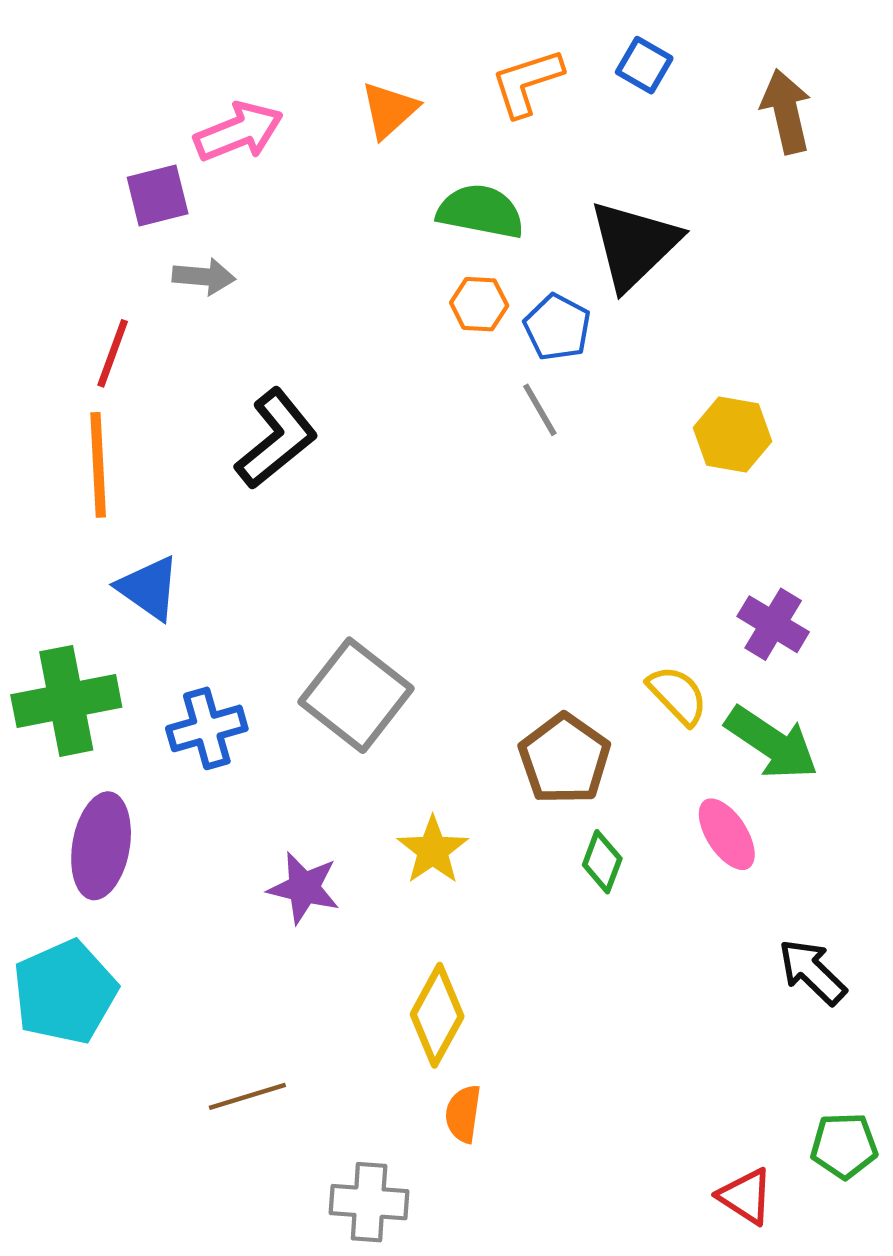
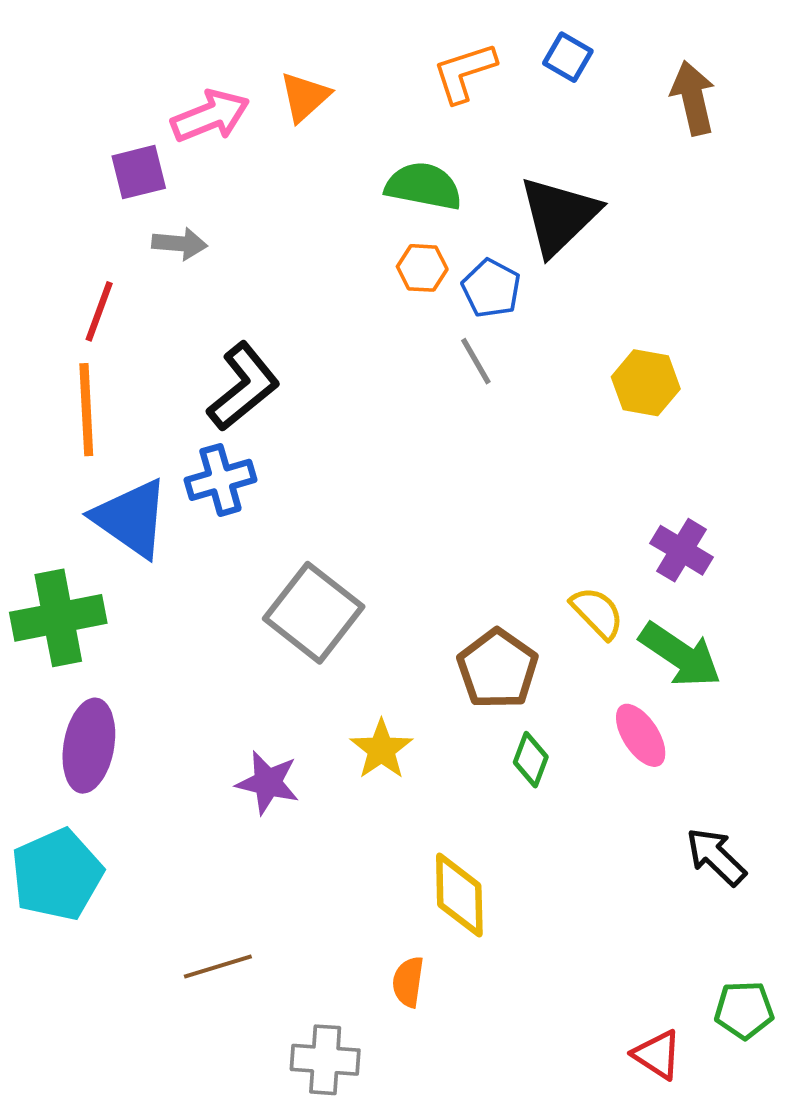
orange triangle: (389, 110) -> (305, 97), moved
blue triangle: (149, 588) -> (131, 518), size x1.4
blue cross: (207, 728) -> (220, 480), moved
yellow diamond: (437, 1015) -> (459, 895), moved, turned -30

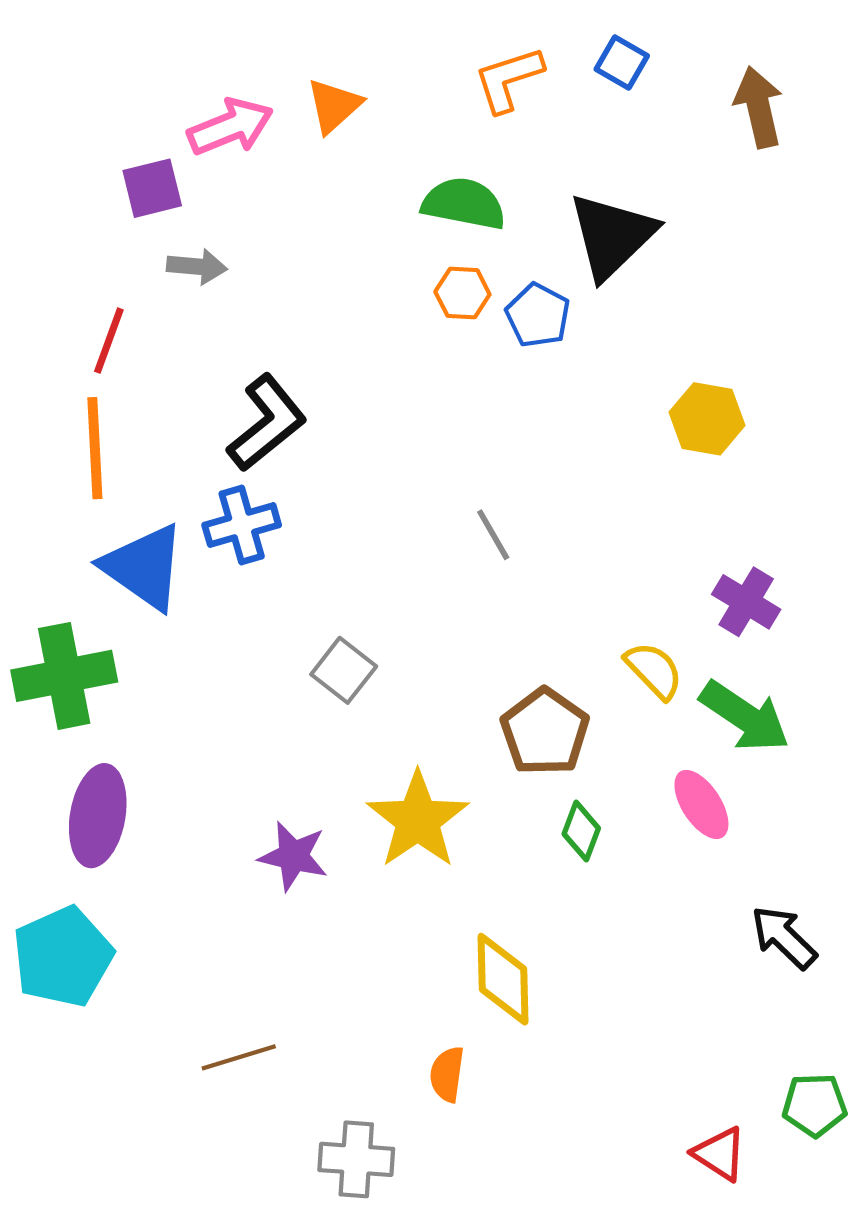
gray line: (476, 361) -> (493, 535), moved
gray square: (314, 613) -> (344, 670), size x0.6
yellow star: (381, 749) -> (418, 820), size x1.5

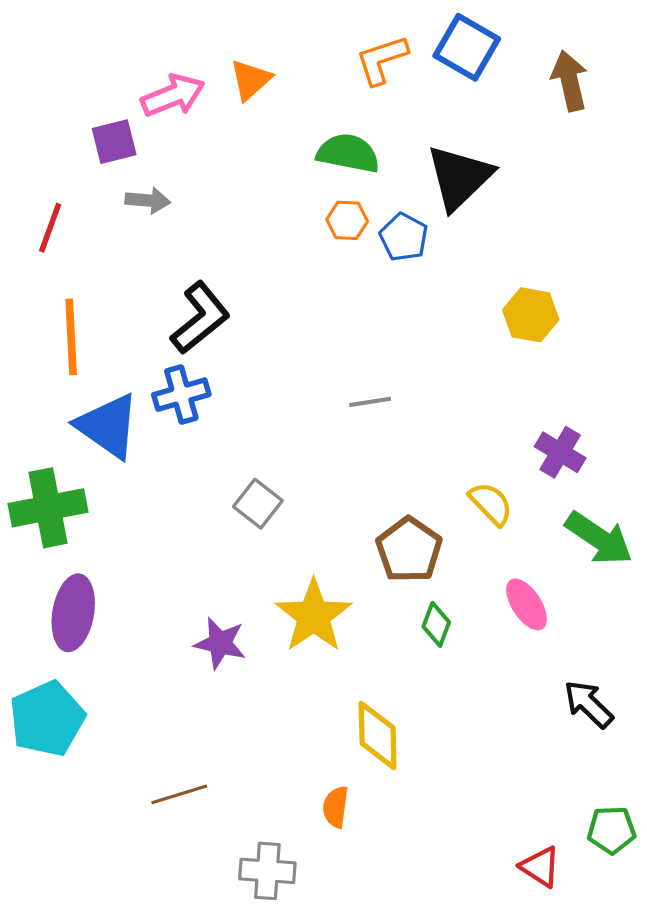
blue square: (622, 62) -> (467, 47), size x1.6
red line: (109, 341) -> (50, 228), moved
gray line: (493, 535) -> (370, 402), turned -69
green arrow: (745, 716) -> (599, 538), moved

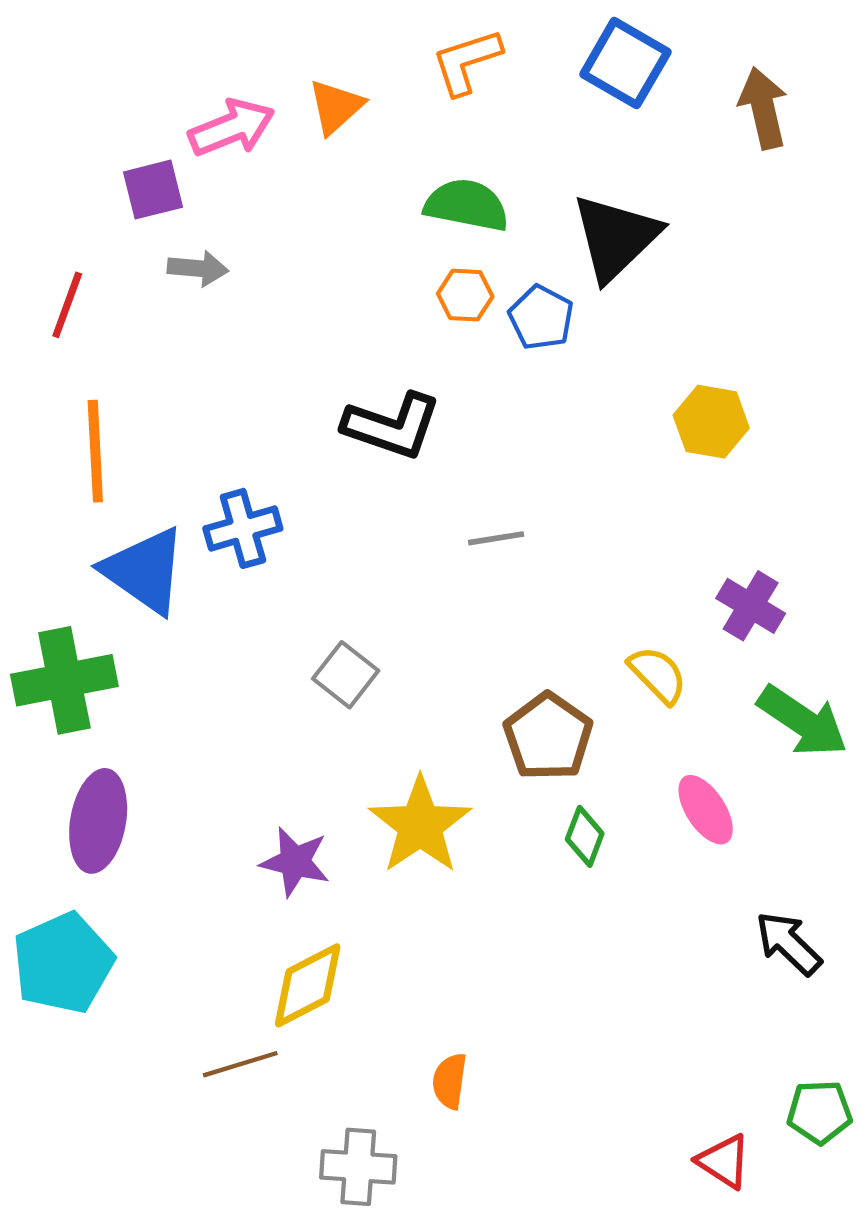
orange L-shape: (382, 60) -> (467, 62), moved
black L-shape: (200, 318) -> (392, 426), moved, turned 58
yellow diamond: (378, 736) -> (308, 985), moved, turned 64

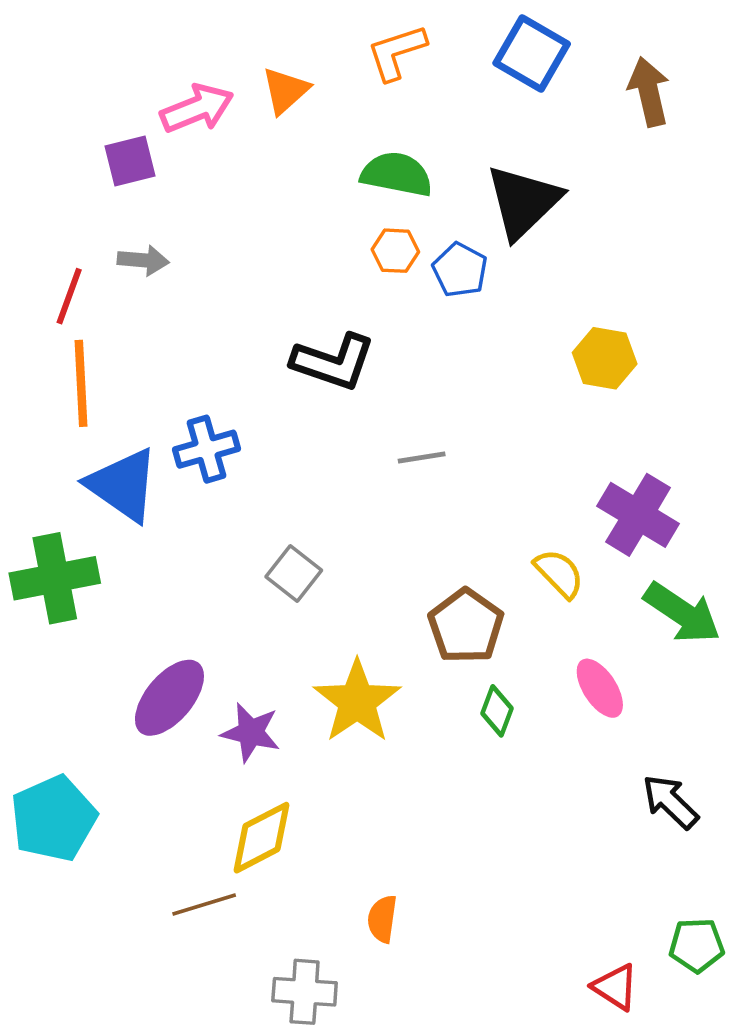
gray arrow: (198, 268) -> (143, 260), moved
red line: (67, 305) -> (69, 296), moved
purple cross: (751, 606) -> (638, 515), size x1.4
purple ellipse: (98, 821) -> (169, 698), moved, turned 30

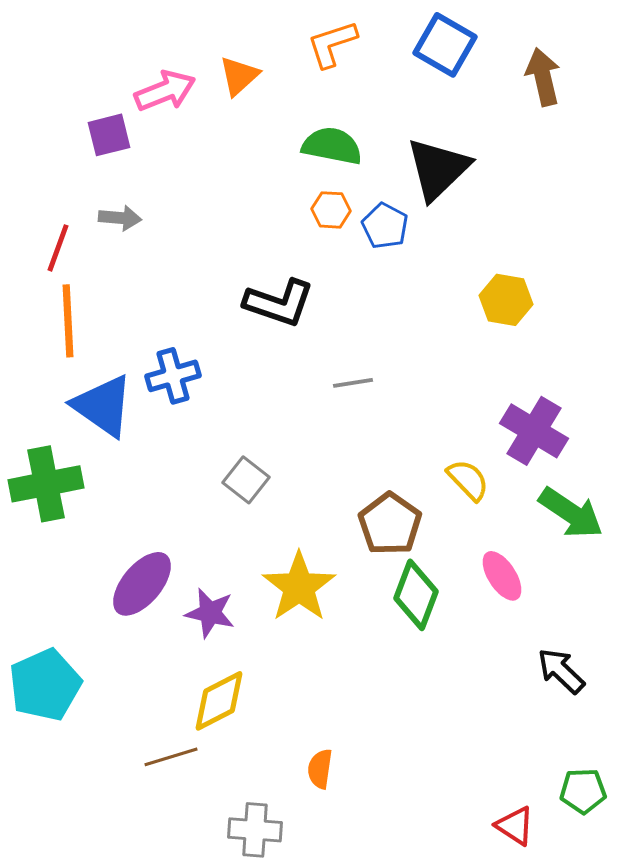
green diamond: (497, 711) -> (416, 595), size x1.6

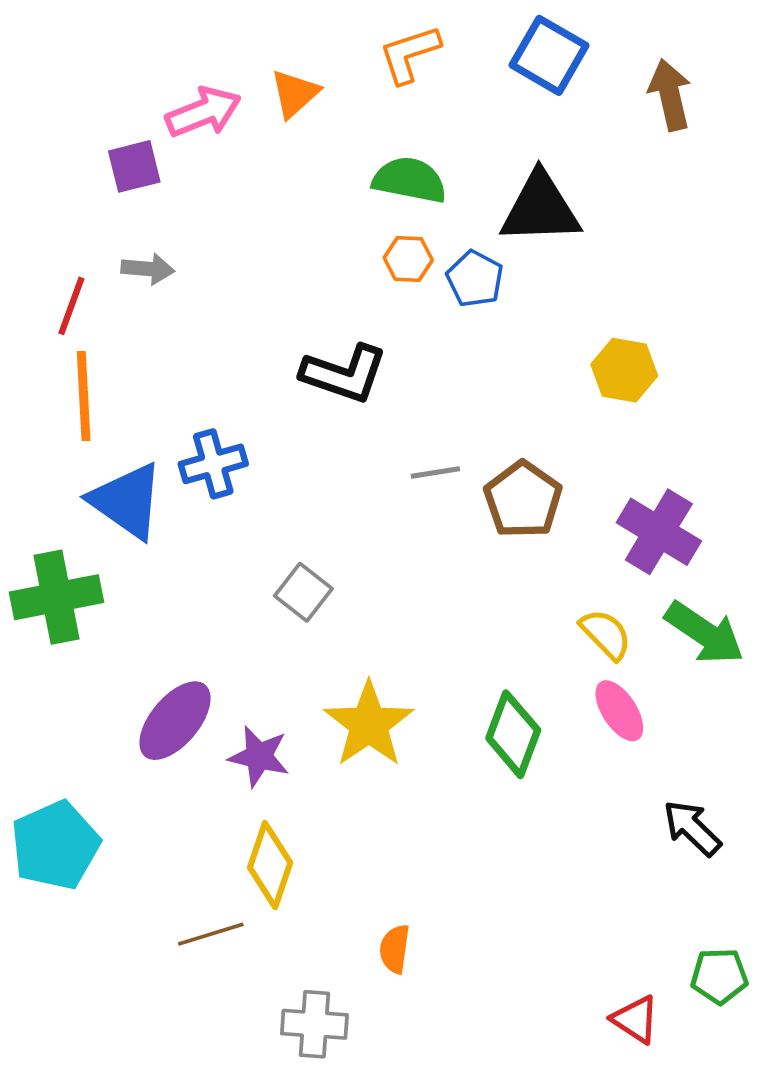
black triangle: (438, 169) -> (540, 208), turned 42
yellow semicircle: (468, 480) -> (606, 634), moved
brown pentagon: (390, 524) -> (523, 500), moved
yellow diamond: (219, 701) -> (270, 865), turned -44

